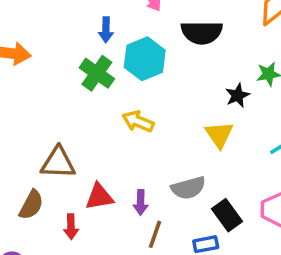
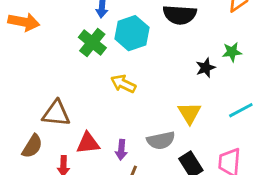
yellow triangle: (219, 135) -> (189, 113), moved

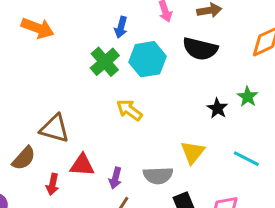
green star: (232, 52) -> (248, 97), turned 30
black star: (206, 68) -> (217, 108), turned -30
cyan line: (241, 110) -> (246, 159), turned 45

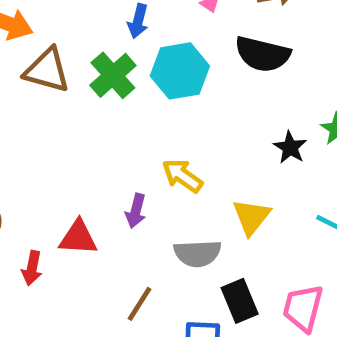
yellow arrow: (129, 110) -> (182, 176), moved
brown triangle: (55, 129) -> (47, 70), moved
purple arrow: (115, 178) -> (136, 211), moved

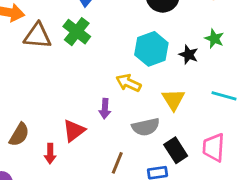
cyan hexagon: (180, 71) -> (151, 49), moved
red triangle: (78, 238) -> (74, 131), turned -30

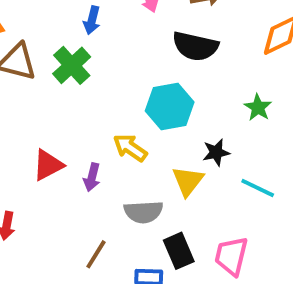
black star: (189, 55) -> (216, 152), moved, turned 30
red triangle: (74, 131) -> (48, 165), moved

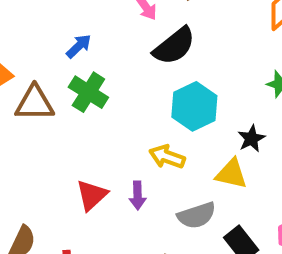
blue arrow: (92, 20) -> (79, 46), moved, turned -132
black semicircle: (195, 46) -> (174, 46), moved, turned -36
yellow triangle: (188, 181) -> (231, 174), turned -40

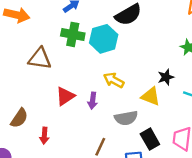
green cross: (88, 92) -> (73, 34), turned -30
brown triangle: (35, 103) -> (40, 59), moved
cyan hexagon: (194, 106) -> (104, 39), moved

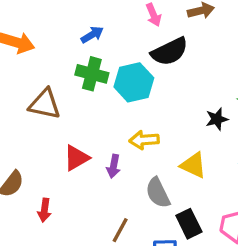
black star: (166, 77) -> (217, 119), moved
yellow arrow: (114, 80) -> (144, 140), turned -36
gray semicircle: (126, 118) -> (158, 193), turned 70

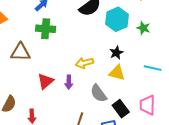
cyan hexagon: (134, 82) -> (117, 19), moved
black star: (217, 119) -> (116, 53), moved

